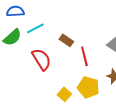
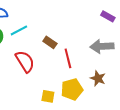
yellow pentagon: (88, 87) -> (72, 89), turned -30
yellow square: (64, 94) -> (48, 96), turned -32

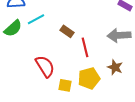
red semicircle: (25, 61) -> (45, 66), moved

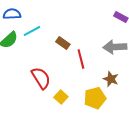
yellow pentagon: (89, 78) -> (95, 98), moved
yellow square: (65, 85) -> (61, 97), turned 32

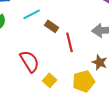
cyan line: (32, 31) -> (32, 14), moved

